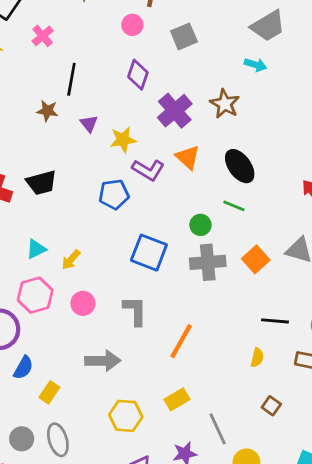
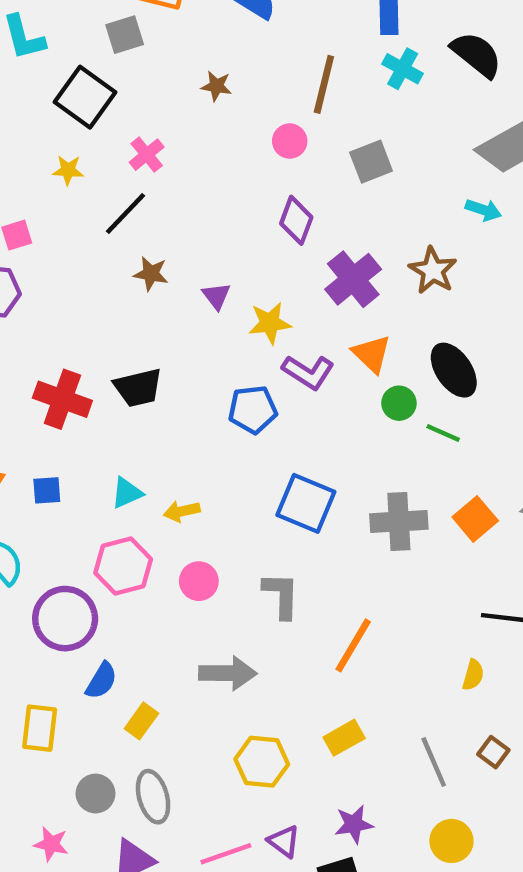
black line: (71, 79) -> (125, 213), moved, turned 32
green circle: (200, 225) -> (399, 403), moved
yellow arrow: (71, 260) -> (182, 511), turned 35
gray line: (218, 429) -> (434, 762), moved

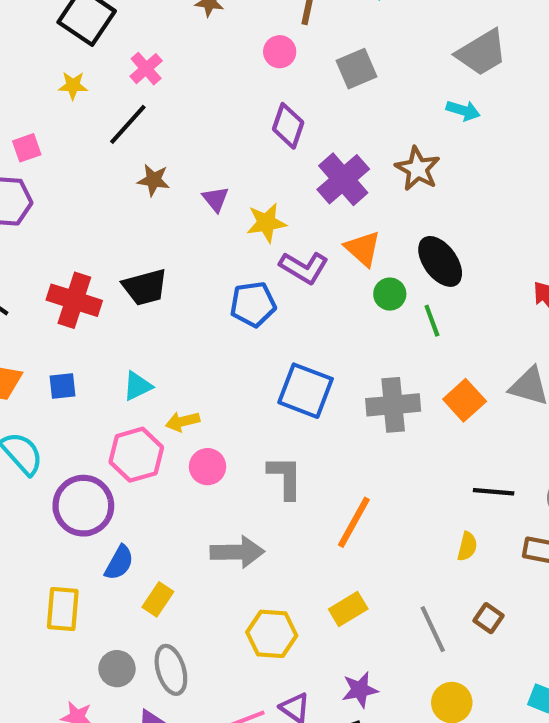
green line: (443, 433) -> (432, 321), turned 48
yellow arrow: (182, 511) -> (183, 421), moved

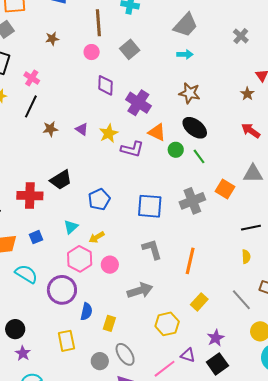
brown star: (418, 169) -> (190, 93), moved
blue pentagon: (253, 304) -> (99, 199), moved
pink circle: (208, 467) -> (110, 265), moved

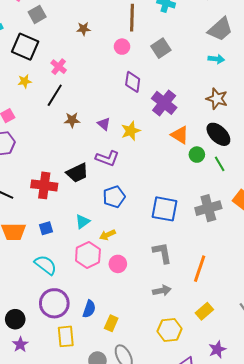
purple L-shape: (132, 149) -> (107, 158), moved
cyan semicircle: (26, 274) -> (46, 265), moved
purple circle: (62, 290) -> (54, 303), moved
gray arrow: (140, 291) -> (162, 291), moved, size x0.7

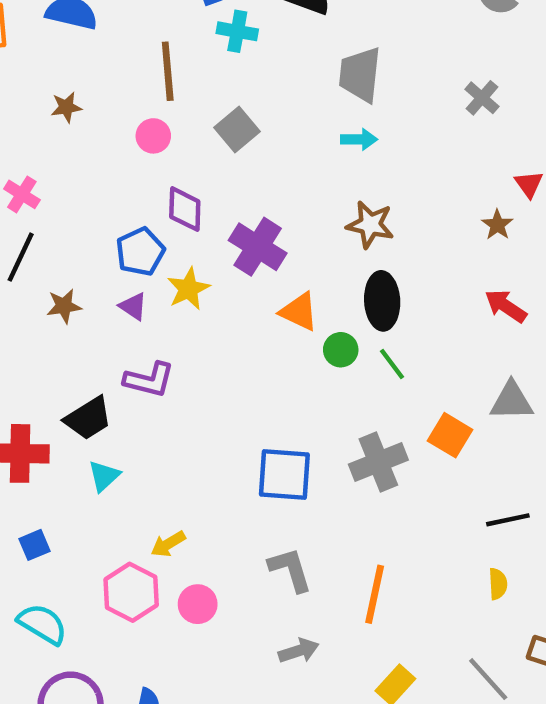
gray trapezoid: (220, 29) -> (360, 75), turned 144
yellow star: (131, 131) -> (188, 289), moved
black ellipse: (218, 134) -> (382, 301), turned 50
blue pentagon: (114, 197) -> (140, 252), moved
cyan triangle: (82, 222) -> (104, 476), moved

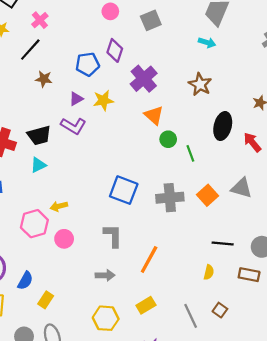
yellow star: (188, 289) -> (103, 100), moved
black ellipse: (382, 301) -> (223, 126), moved
purple triangle: (133, 306) -> (76, 99), moved, turned 40

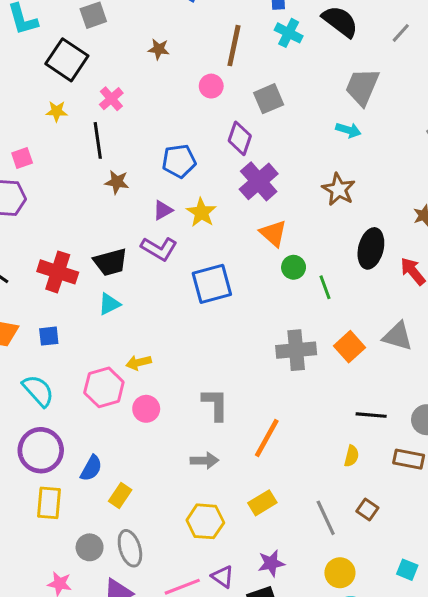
black line: (30, 50) -> (98, 140), turned -50
purple diamond: (115, 50) -> (240, 138), moved
yellow star: (103, 100) -> (201, 212), turned -30
blue square: (124, 190) -> (212, 284), moved, turned -36

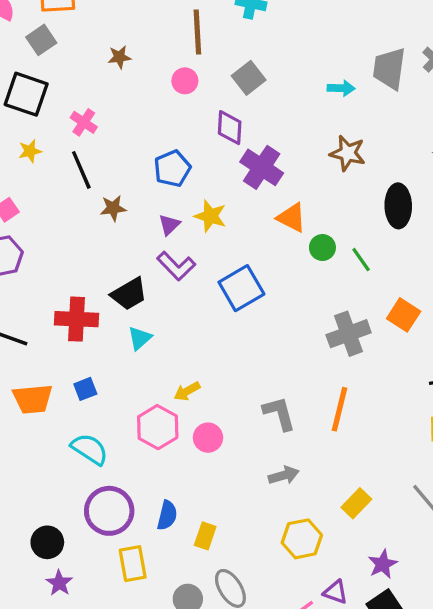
gray trapezoid: (362, 87) -> (389, 69), moved
purple L-shape: (159, 249) -> (176, 266), turned 30
orange line: (267, 438) -> (339, 409), moved

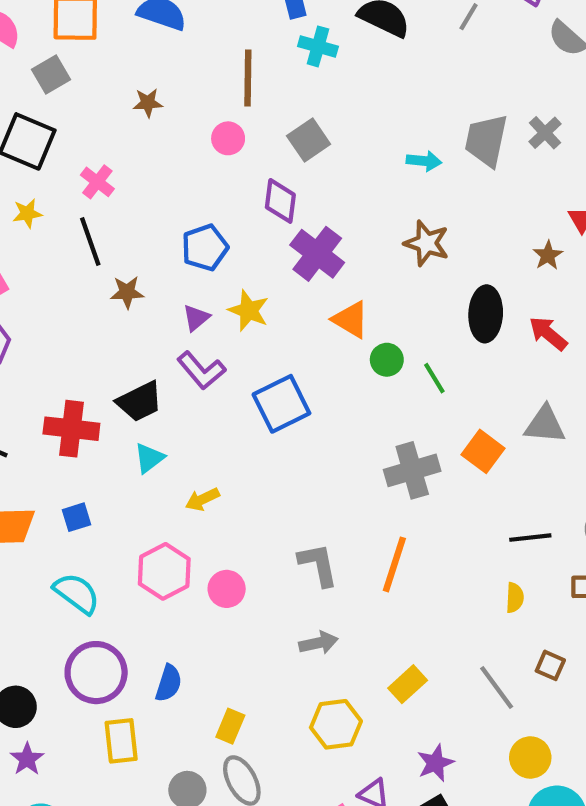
yellow arrow: (187, 391) -> (202, 499), moved
yellow rectangle: (205, 536) -> (230, 726), moved

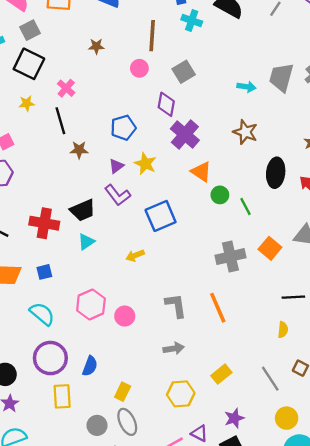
gray square: (51, 75) -> (30, 30), moved
yellow arrow: (202, 499) -> (135, 256), moved
orange line: (394, 564) -> (218, 308), turned -44

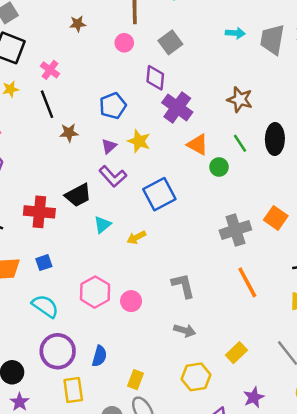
cyan arrow: (246, 87) -> (235, 33), moved
green line: (245, 207) -> (240, 143), moved
cyan triangle: (86, 242) -> (102, 225), moved
orange line: (218, 308) -> (247, 282), moved
gray arrow: (174, 349) -> (185, 330), turned 30

